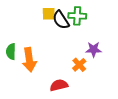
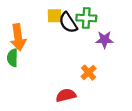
purple star: (94, 50) -> (104, 40), moved
orange arrow: (29, 60) -> (18, 37), moved

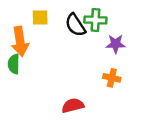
yellow square: (54, 16) -> (40, 17), moved
orange cross: (89, 73) -> (112, 78), moved, turned -35

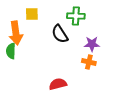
black semicircle: (75, 25) -> (60, 34), moved
purple star: (116, 44) -> (92, 44), moved

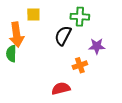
black semicircle: (60, 34) -> (63, 36), turned 60
orange cross: (89, 62) -> (80, 65), moved, turned -32

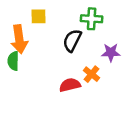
orange cross: (80, 65) -> (92, 74), turned -32
red semicircle: (61, 88) -> (70, 85), moved

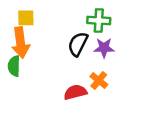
yellow square: (39, 16) -> (26, 18), moved
purple star: (111, 52) -> (104, 48), moved

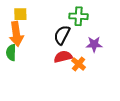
purple star: (104, 48) -> (94, 44), moved
red semicircle: (75, 92) -> (63, 57), moved

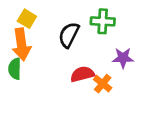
yellow square: (20, 14) -> (27, 19), turned 32
black semicircle: (62, 35) -> (69, 35), moved

